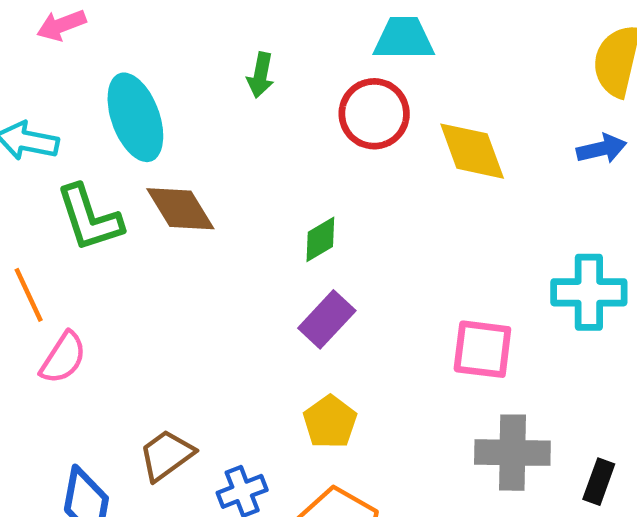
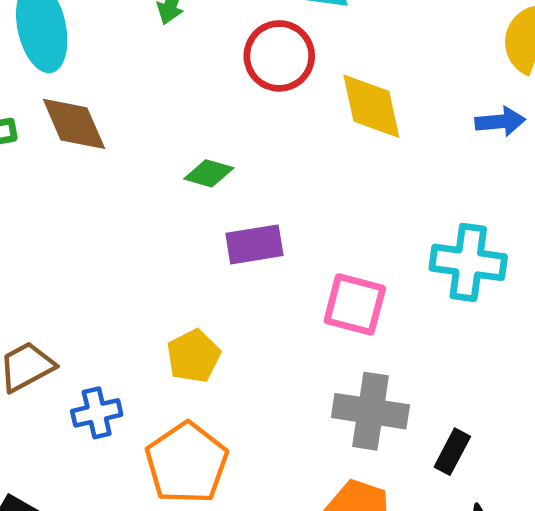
green diamond: (320, 239) -> (209, 173), turned 39
purple rectangle: (327, 319) -> (254, 244), moved, turned 30

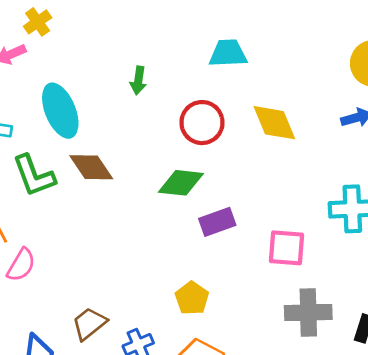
red circle: (279, 56) -> (202, 123), moved
green diamond: (209, 173) -> (181, 183), size x1.5

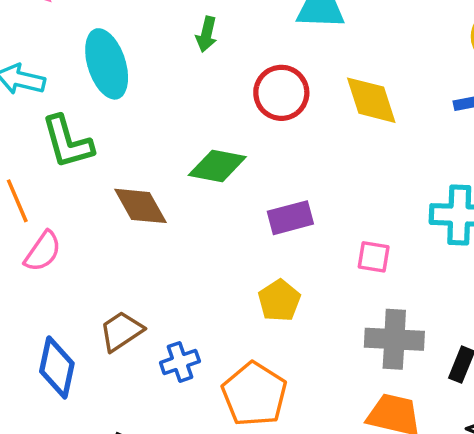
brown diamond: (91, 167) -> (141, 206), moved
green diamond: (181, 183) -> (217, 166), moved
pink square: (286, 248) -> (374, 257), size x0.7
yellow pentagon: (192, 298) -> (279, 301), moved

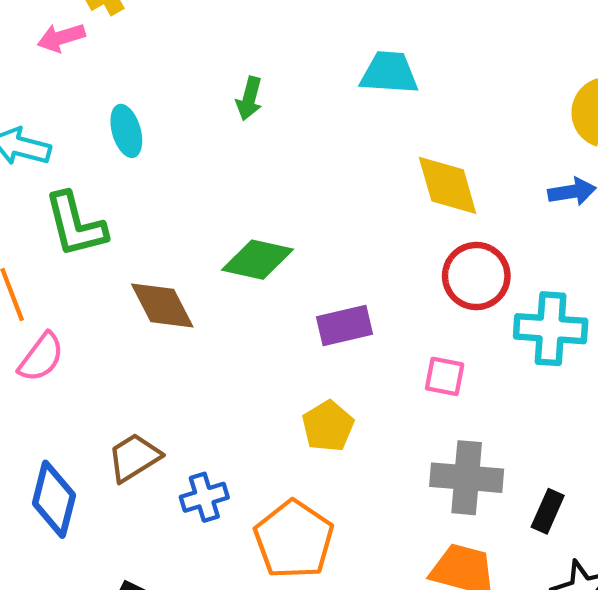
cyan ellipse: (107, 64) -> (126, 131), size x0.6
red circle: (281, 93) -> (476, 276), moved

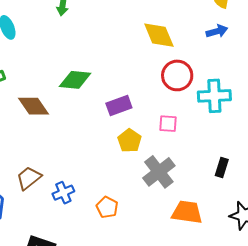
yellow pentagon: (328, 426) -> (130, 141), moved
gray cross: (467, 478) -> (159, 172), moved, turned -36
black rectangle: (548, 511) -> (222, 167), moved
orange pentagon: (294, 539) -> (107, 207), size x0.6

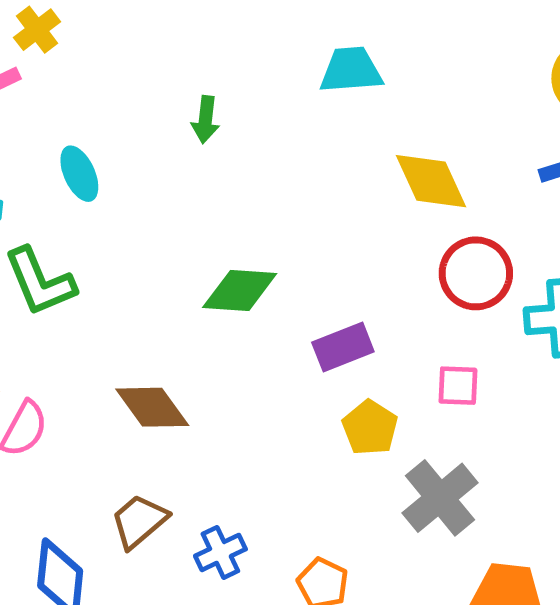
brown diamond: (34, 106) -> (152, 407), moved

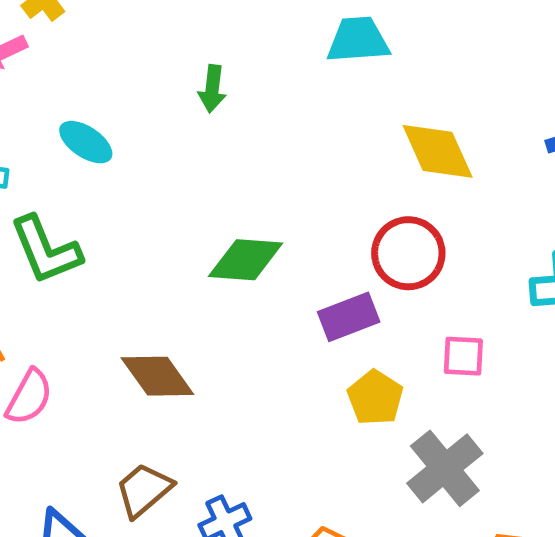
cyan ellipse: (79, 174) -> (86, 142), turned -32
red circle: (476, 273) -> (408, 253), moved

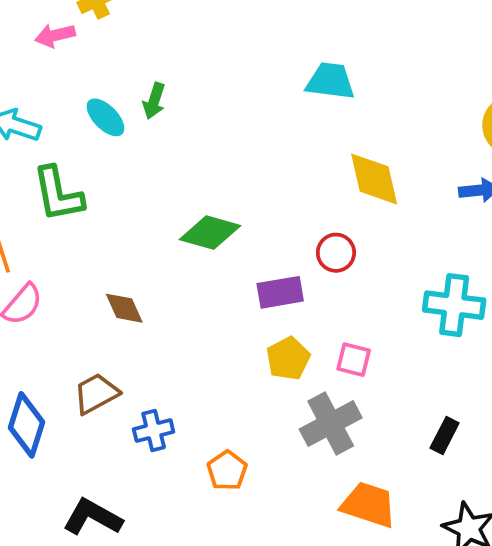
green arrow: (212, 89) -> (154, 101), moved
red circle: (408, 253) -> (336, 253), size x0.7
pink square: (463, 356) -> (354, 360), moved
brown diamond: (157, 376) -> (124, 308), size x0.7

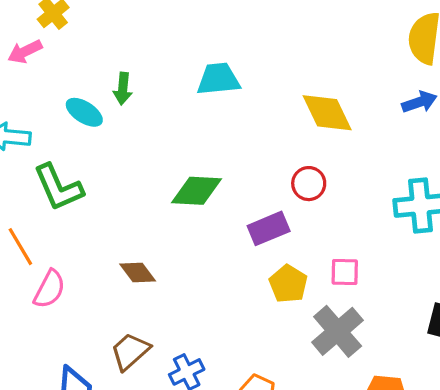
cyan trapezoid: (330, 81) -> (218, 79), moved

